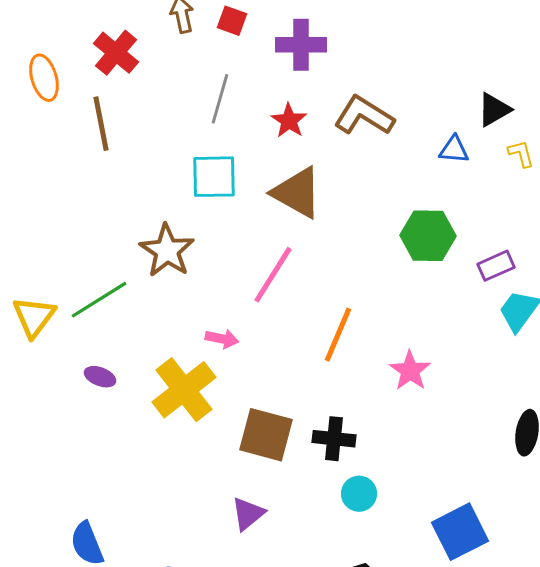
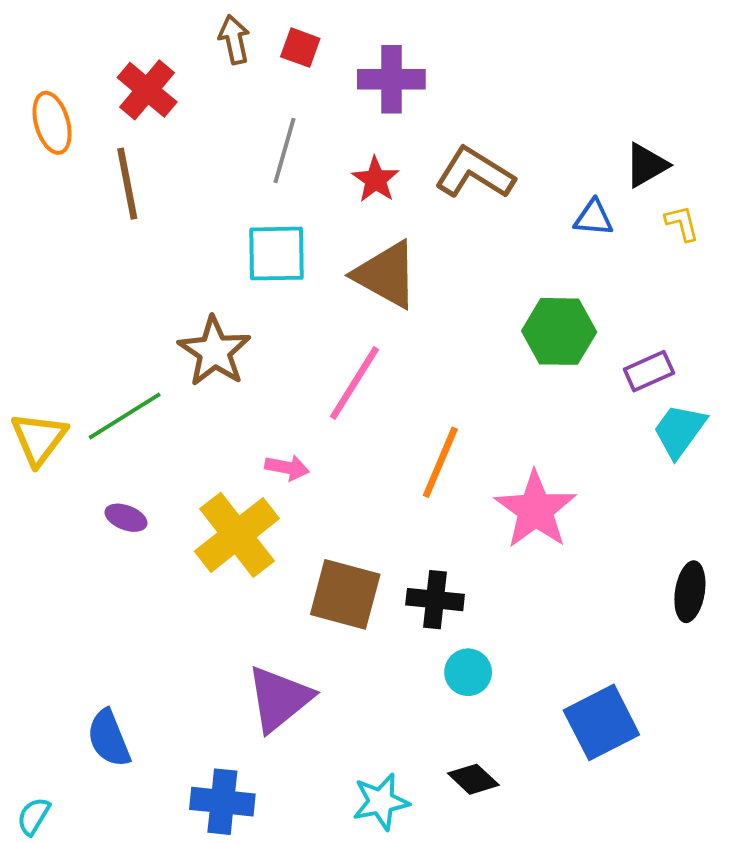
pink star: (410, 371) -> (535, 510), size x1.5
purple triangle: (248, 514) -> (279, 699), moved, size x1.5

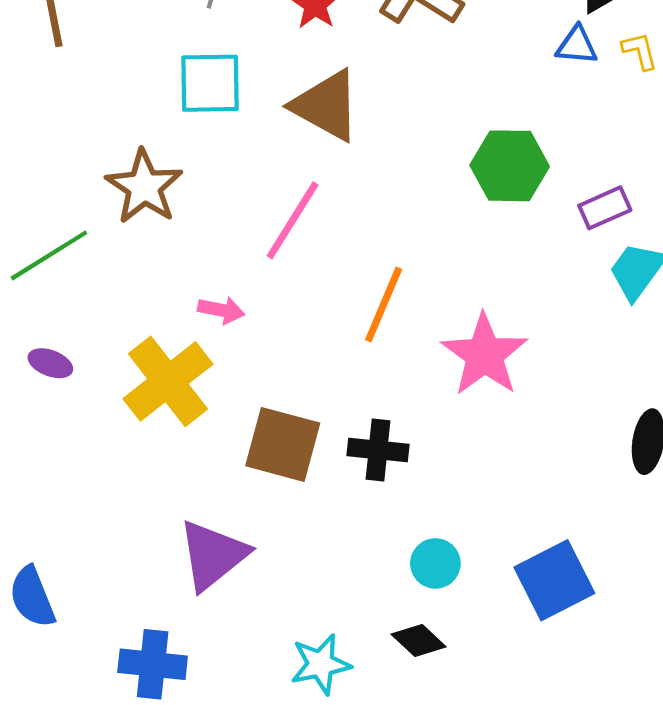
blue triangle: (594, 218) -> (577, 45), moved
cyan circle: (468, 672) -> (435, 563), moved

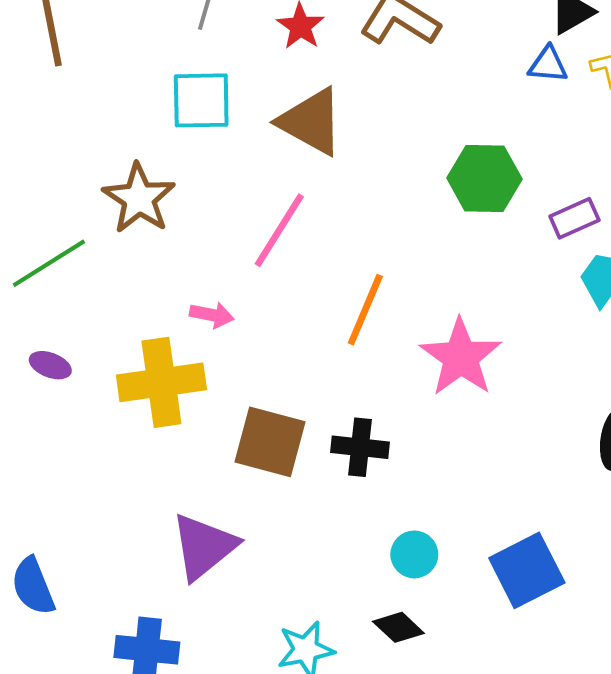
yellow cross: (168, 381) -> (161, 382), turned 30

